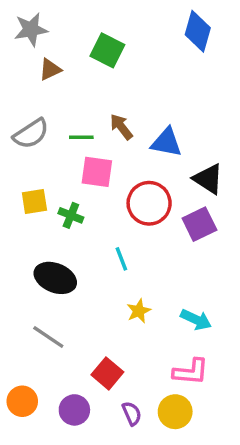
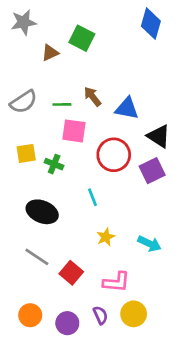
brown triangle: (50, 69) -> (50, 53), moved
pink L-shape: (191, 372) -> (116, 282), moved
red square: (107, 373) -> (71, 273), moved
orange circle: (22, 401) -> (30, 315), moved
purple circle: (74, 410) -> (67, 323), moved

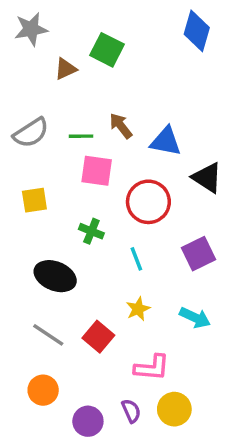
green cross: (54, 164) -> (91, 231), moved
purple square: (152, 171) -> (199, 254), moved
cyan line: (92, 197) -> (136, 259), moved
red square: (71, 273) -> (98, 337), moved
orange circle: (30, 315) -> (43, 390), moved

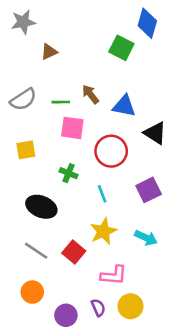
green square: (107, 50) -> (121, 48), moved
yellow star: (138, 309) -> (103, 231), size x1.5

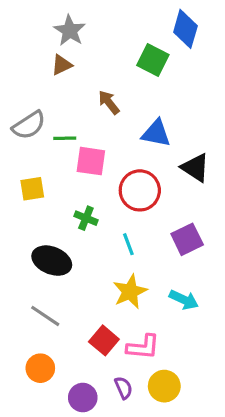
gray star: (23, 22) -> (70, 31), moved, turned -30
brown arrow: (90, 94) -> (109, 102), moved
green line: (61, 102) -> (65, 138), moved
red square: (74, 252) -> (104, 340), moved

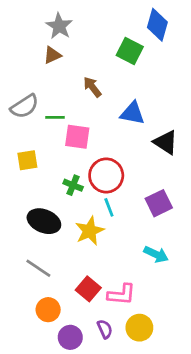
red circle: (140, 190) -> (106, 175), moved
yellow star: (130, 292) -> (90, 231), moved
orange circle: (40, 368) -> (48, 310), moved

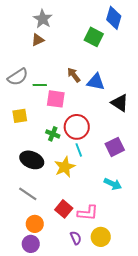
brown arrow: (92, 87) -> (74, 75), moved
purple circle: (70, 337) -> (31, 244), moved

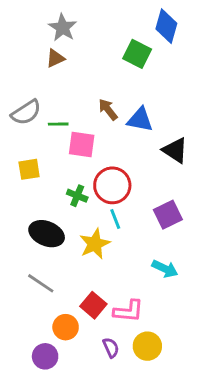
orange circle: (35, 224) -> (66, 327), moved

